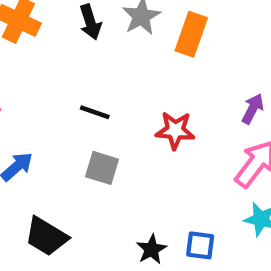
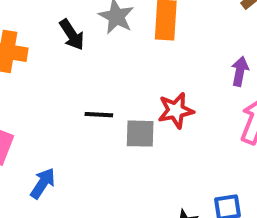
gray square: (102, 168) -> (140, 134), moved

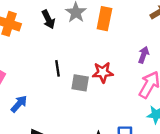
black line: (99, 115) -> (57, 68), turned 70

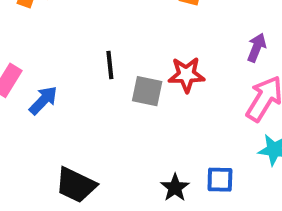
blue arrow: (19, 104) -> (43, 100), moved

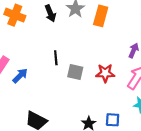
red star: (186, 75) -> (105, 73), moved

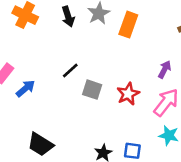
black line: (56, 58) -> (70, 71), turned 48
red star: (105, 73) -> (128, 94), turned -30

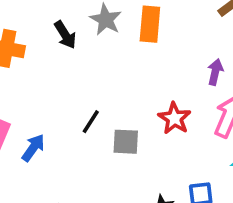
black line: (70, 71) -> (91, 122), moved
gray square: (92, 90) -> (126, 142), moved

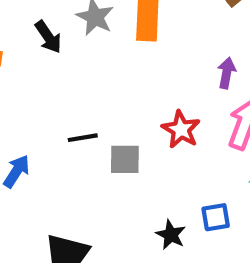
black line: (91, 122) -> (83, 138), turned 50

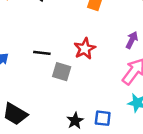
red star: (181, 129) -> (85, 49), moved

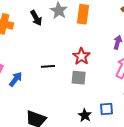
gray square: (62, 72) -> (79, 78), moved

